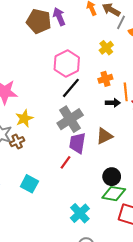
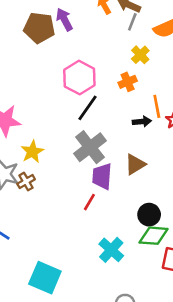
gray line: (121, 22) -> (132, 22), moved
yellow cross: (106, 48) -> (140, 55), moved
orange cross: (105, 79) -> (128, 82), moved
cyan square: (29, 184) -> (45, 278), moved, size x1.4
cyan cross: (80, 213) -> (111, 250), moved

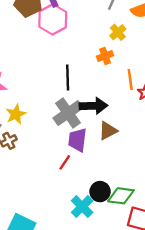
pink hexagon: (79, 78) -> (53, 19), moved
black line: (87, 108) -> (68, 77), turned -40
black arrow: (142, 122) -> (93, 106), moved, size x1.6
black circle: (149, 215) -> (100, 192), moved

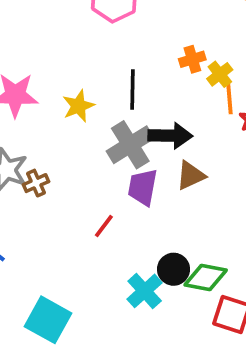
yellow cross: (118, 32) -> (220, 74), moved
yellow star: (16, 114) -> (78, 106), moved
red line: (65, 162) -> (104, 226), moved

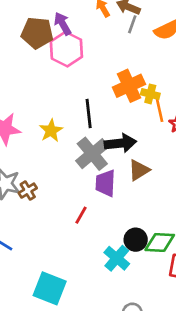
orange cross: (192, 59) -> (129, 86), size x1.6
yellow cross: (220, 74) -> (150, 94), turned -30

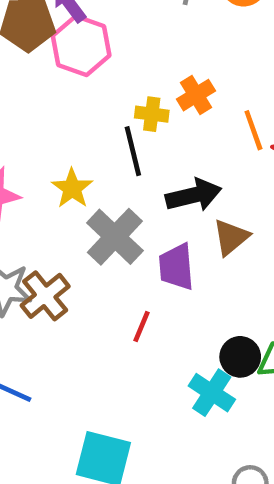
orange cross: (129, 86) -> (196, 95), size x0.7
yellow cross: (150, 94) -> (152, 114), moved
gray cross: (92, 154) -> (115, 237), moved
brown cross: (28, 191) -> (45, 296), size x1.5

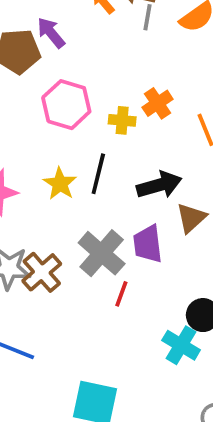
pink hexagon: (81, 46) -> (66, 105), moved
black line: (133, 151) -> (98, 174), moved, turned 30
gray cross: (115, 237) -> (102, 253), moved

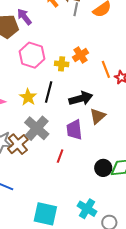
gray cross: (102, 253) -> (37, 128), moved
cyan cross: (181, 345) -> (87, 209), moved

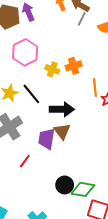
black line: (49, 92) -> (31, 94), turned -70
brown triangle: (98, 116) -> (62, 131), moved, turned -42

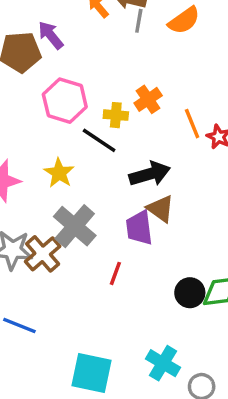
black line: (31, 94) -> (99, 140), moved

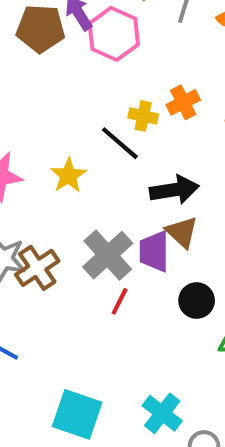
pink hexagon: (65, 101) -> (114, 34), moved
gray cross: (75, 226) -> (108, 255), moved
black circle: (190, 293) -> (197, 301), moved

